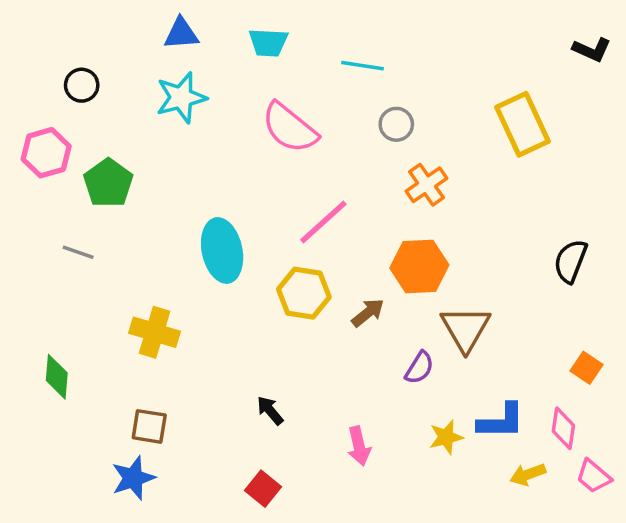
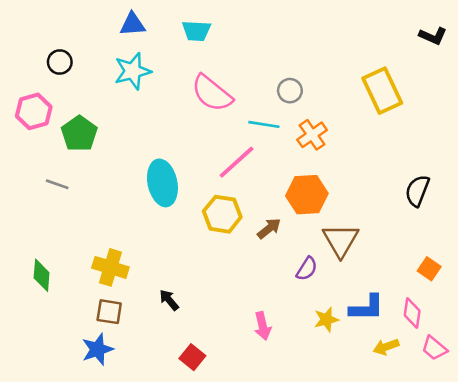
cyan line: (363, 66) -> (264, 124), moved
yellow cross: (155, 332) -> (110, 267), moved
black arrow: (270, 410) -> (169, 300), moved

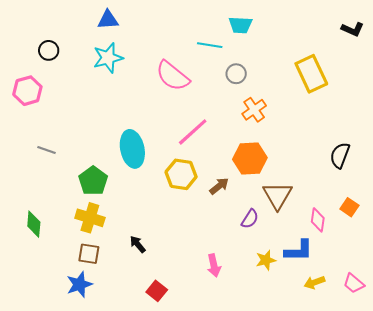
cyan trapezoid: (196, 31) -> (240, 25), moved
cyan line: (264, 124) -> (210, 45), moved
green pentagon: (79, 134) -> (93, 181), moved
orange square: (429, 269) -> (349, 207), moved
pink diamond: (412, 313) -> (318, 220), moved

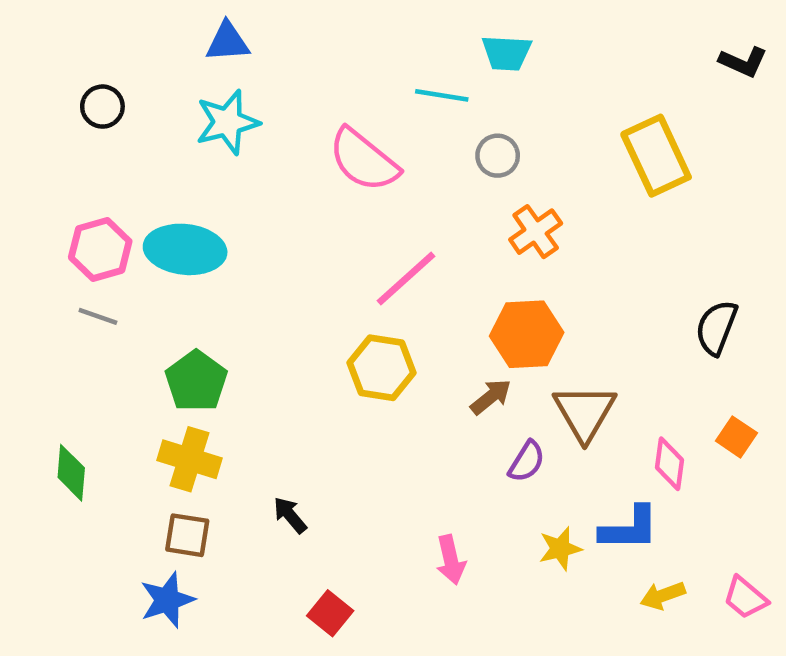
pink hexagon: (27, 91) -> (100, 249), moved
cyan ellipse: (132, 149) -> (185, 249), moved, turned -72
brown arrow: (219, 186) -> (491, 397), moved

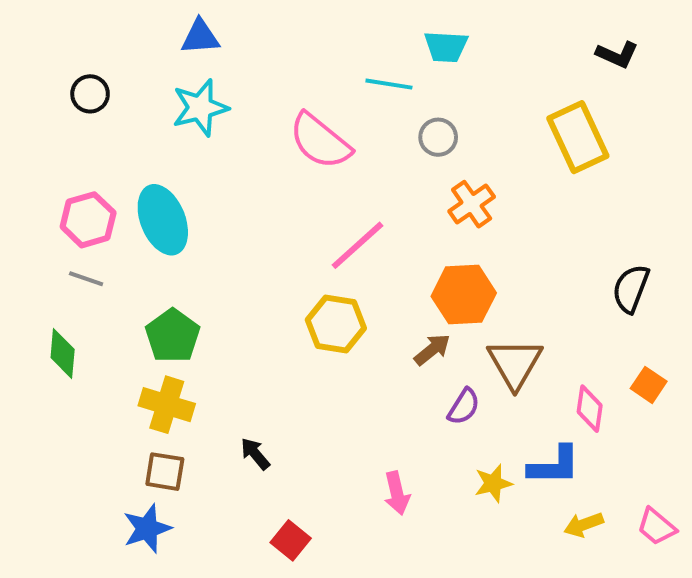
black L-shape: (743, 62) -> (617, 55), moved
cyan ellipse: (185, 249) -> (163, 220), turned 62
green diamond: (71, 473) -> (63, 354), moved

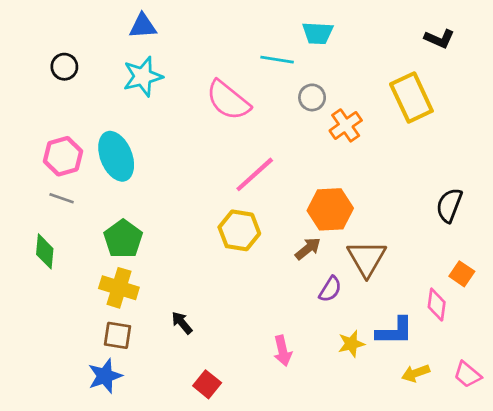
orange cross: (472, 204) -> (346, 125), moved
pink diamond: (590, 409) -> (437, 305), moved

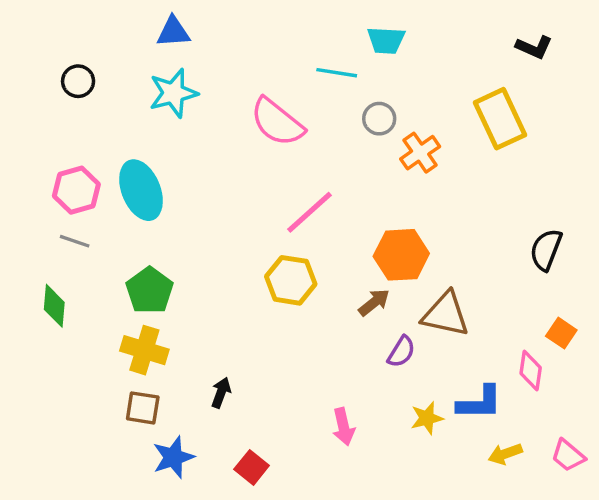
brown triangle: (367, 258) -> (446, 314), turned -48
black arrow: (182, 323) -> (221, 393), turned 60
blue star: (105, 376) -> (173, 457), moved

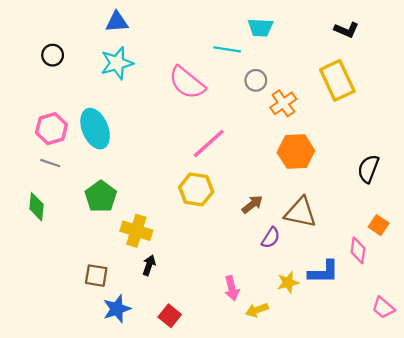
black L-shape: (534, 47) -> (346, 30), moved
orange hexagon: (401, 255) -> (296, 152), moved
yellow cross: (144, 350) -> (136, 231), moved
yellow arrow: (505, 454) -> (257, 310), moved

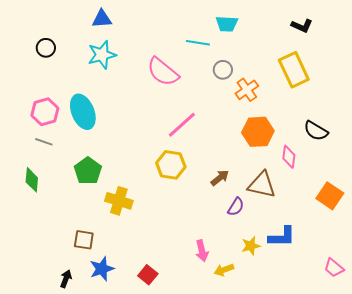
black semicircle: (368, 169) -> (316, 131), moved, turned -80
orange square: (379, 225) -> (330, 196), size x1.5
pink diamond: (358, 250) -> (289, 157), moved
black arrow: (149, 265) -> (66, 279), moved

